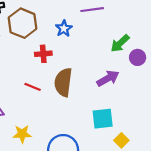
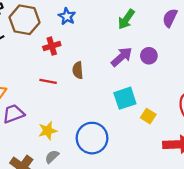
purple circle: (138, 57) -> (149, 56), moved
brown semicircle: (63, 82) -> (78, 70), size x0.6

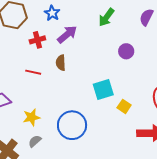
purple arrow: (122, 57) -> (67, 34), moved

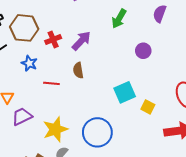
blue star: (52, 13) -> (29, 63), moved
red cross: (37, 40) -> (53, 39), moved
yellow star: (32, 117) -> (55, 129), size x1.4

